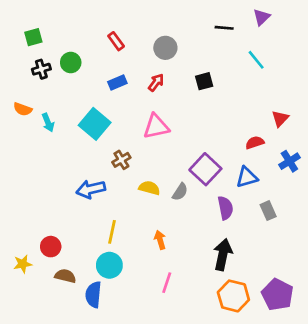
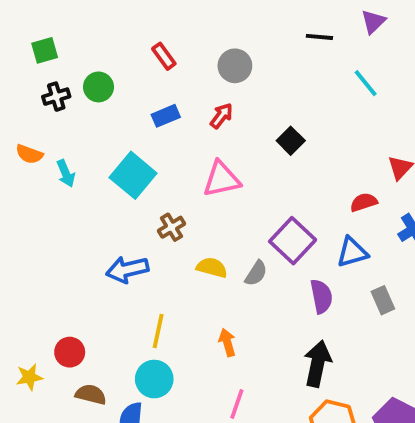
black square: (204, 81) -> (291, 141), moved, turned -30

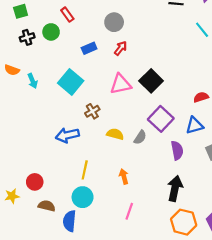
red rectangle: (164, 56) -> (67, 15), moved
gray circle: (235, 66) -> (114, 22), moved
black square: (291, 141) -> (151, 81), moved, size x1.5

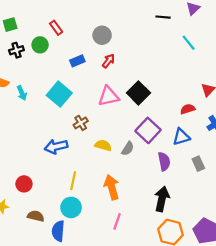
orange arrow: (124, 176) -> (112, 187), size x1.6
red circle: (35, 182) -> (24, 184), moved

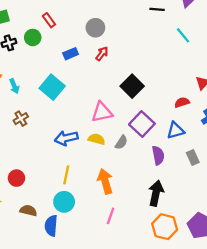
pink triangle: (108, 96) -> (102, 112), moved
brown cross: (81, 123) -> (21, 119), moved
blue arrow: (56, 146) -> (66, 138), moved

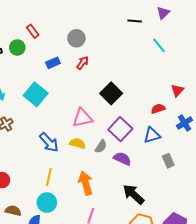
blue arrow: (66, 138) -> (49, 142), turned -120
purple semicircle: (158, 155) -> (122, 159), moved, turned -54
black arrow: (156, 193) -> (134, 194), turned -60

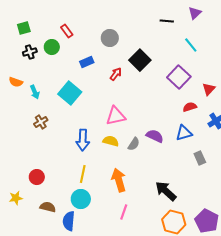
red arrow: (83, 63) -> (116, 74), moved
black square: (111, 93) -> (140, 60), moved
purple square: (120, 129) -> (179, 77), moved
blue arrow: (49, 142) -> (83, 140), turned 45
purple semicircle: (122, 159) -> (155, 136), moved

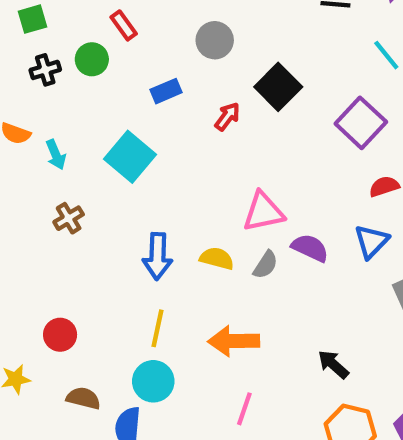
pink triangle: (116, 116) -> (263, 212), moved
blue triangle: (184, 133) -> (371, 241), turned -30
orange arrow: (119, 180) -> (234, 341), turned -75
black arrow: (166, 191) -> (333, 364), size x0.7

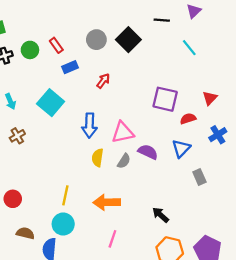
red rectangle: (124, 25) -> (56, 45), moved
black square: (278, 87) -> (128, 40), moved
purple square: (361, 123) -> (165, 99), moved, turned -30
blue arrow: (158, 256) -> (90, 126), moved
yellow semicircle: (217, 258) -> (98, 158), turned -96

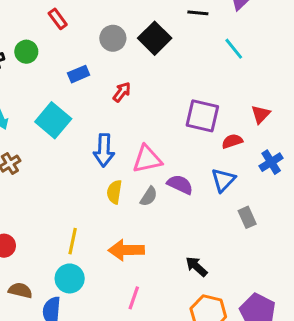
red rectangle: (56, 45) -> (58, 19), moved

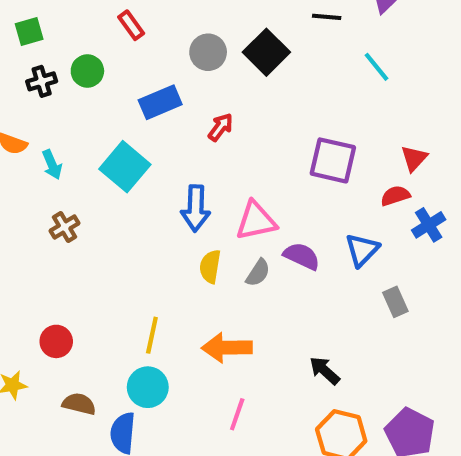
blue rectangle: (79, 74) -> (160, 102), size x1.4
red semicircle: (232, 141) -> (395, 196), moved

